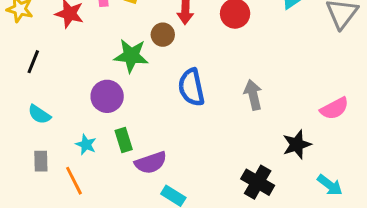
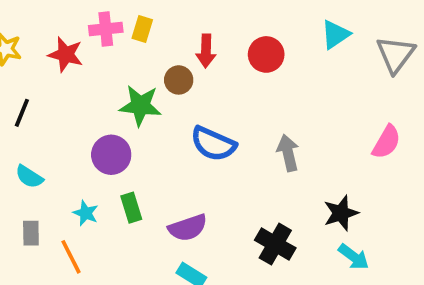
blue semicircle: (191, 87) -> (213, 144), turned -54
pink semicircle: (334, 108) -> (386, 142), moved, turned -32
purple semicircle: (151, 163) -> (188, 228), moved
black cross: (258, 182) -> (275, 244), moved
cyan arrow: (330, 185) -> (354, 257), moved

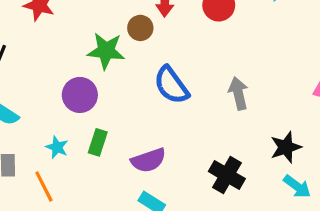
blue semicircle: (213, 144) -> (171, 85), turned 30
green rectangle: (131, 208) -> (98, 142), turned 35

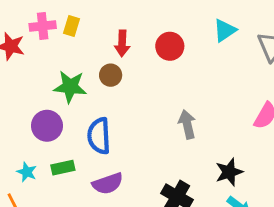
brown circle: (140, 28) -> (111, 75), moved
blue semicircle: (171, 85) -> (99, 136), moved, turned 33
green rectangle: (98, 142) -> (63, 168), turned 60

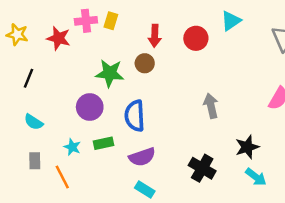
cyan triangle: (225, 30) -> (231, 21), moved

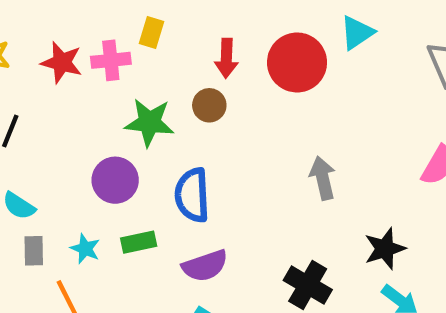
pink cross: (86, 21) -> (111, 60), moved
red circle: (196, 38) -> (297, 62), size x1.4
gray rectangle: (35, 161) -> (34, 251), moved

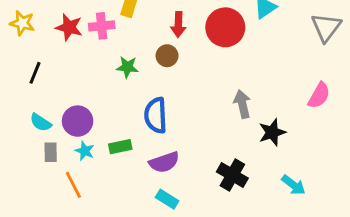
green star: (149, 122) -> (127, 67), size x0.7
purple circle: (115, 180) -> (78, 121), moved
black star: (385, 249) -> (272, 132), moved

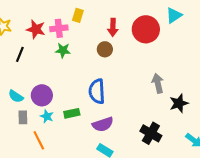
green star: (127, 67) -> (63, 50), moved
black line: (35, 73) -> (20, 54), moved

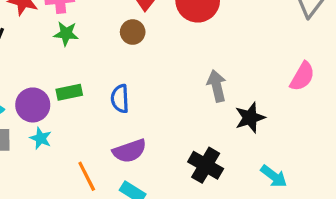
blue semicircle: (97, 91) -> (120, 99), size x0.7
green rectangle: (72, 113) -> (69, 92), moved
orange line: (39, 140) -> (87, 176), moved

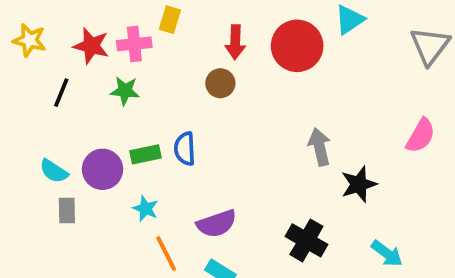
green star: (66, 34) -> (125, 91), moved
blue semicircle: (120, 99) -> (185, 149), moved
cyan star: (41, 138) -> (146, 209), moved

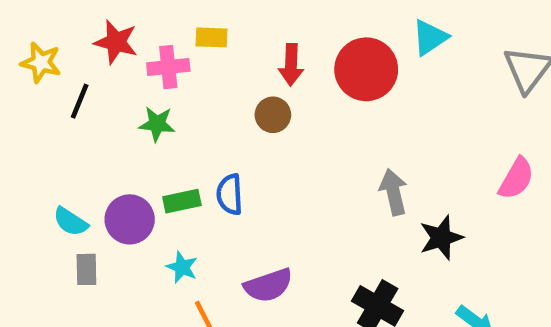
yellow rectangle: (170, 20) -> (212, 37), turned 75
red star: (91, 46) -> (116, 42), moved
black line: (61, 93) -> (80, 101), moved

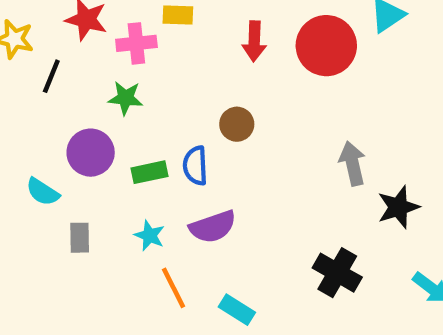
brown circle: (273, 115) -> (237, 124), moved
purple circle: (130, 219) -> (91, 153), moved
gray rectangle: (86, 269) -> (80, 238), moved
purple semicircle: (268, 285) -> (213, 227), moved

